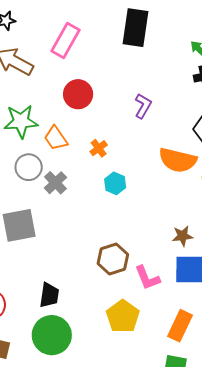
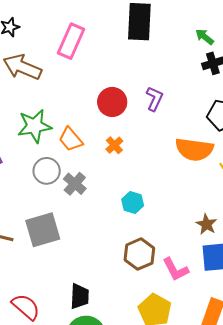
red circle: (78, 94) -> (112, 102), moved
cyan hexagon: (115, 183) -> (133, 203), moved
brown star: (183, 236) -> (206, 224), turned -30

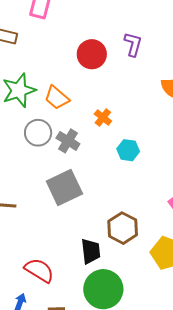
orange cross: (114, 145) -> (103, 117), moved
gray square: (43, 230) -> (64, 187), moved
brown hexagon: (139, 254) -> (123, 228), moved

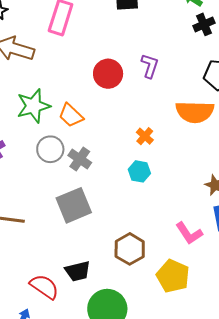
orange cross: (103, 117) -> (145, 136), moved
black trapezoid: (91, 251) -> (78, 271), moved, turned 80

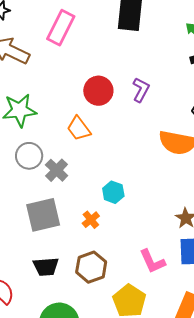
orange trapezoid: (71, 115) -> (79, 129), moved
orange cross: (145, 136) -> (91, 220), moved
black trapezoid: (78, 271) -> (46, 267), moved

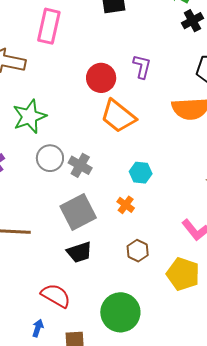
orange trapezoid: (79, 129) -> (118, 116), moved, size x1.4
black trapezoid: (46, 267) -> (79, 252), moved
brown hexagon: (91, 267) -> (138, 251), size x0.7

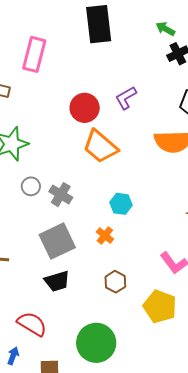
purple L-shape: (142, 67) -> (126, 98), turned -135
gray circle: (50, 158) -> (31, 186), size x0.7

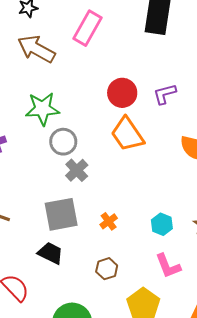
gray circle: (31, 186) -> (63, 142), moved, size x1.4
cyan hexagon: (121, 204) -> (162, 224), moved
black trapezoid: (57, 281) -> (50, 253), turned -152

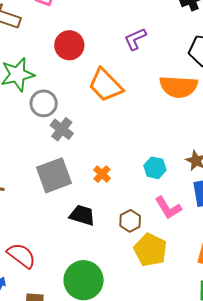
red circle: (122, 93) -> (69, 45), moved
black trapezoid: (50, 253) -> (82, 215), moved
brown hexagon: (107, 269) -> (130, 221), moved

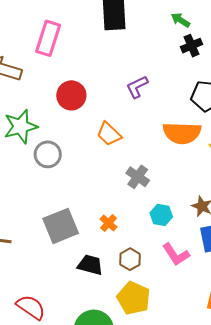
orange trapezoid: (106, 85) -> (109, 134), size x0.7
gray cross: (62, 129) -> (138, 177), moved
brown hexagon: (130, 221) -> (130, 259), moved
yellow pentagon: (150, 250) -> (134, 298), moved

